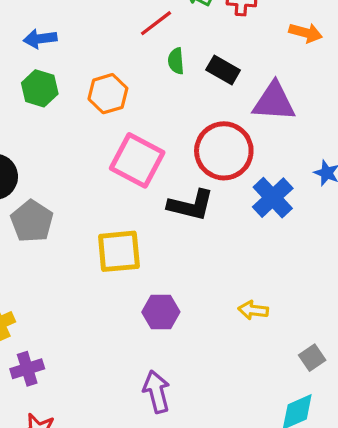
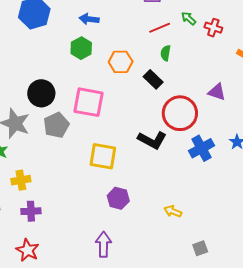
black rectangle: (223, 70) -> (153, 79), moved
purple triangle: (274, 102) -> (217, 92), size x0.7
pink square: (137, 160) -> (89, 102), moved, turned -32

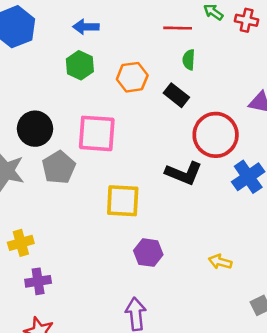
red line: (160, 28) -> (178, 28), turned 30

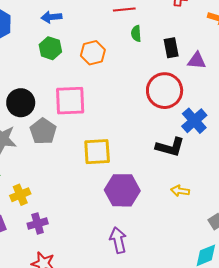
black rectangle: (176, 95) -> (171, 48), moved, turned 48
black L-shape: (184, 173) -> (170, 147), moved
purple hexagon: (148, 253) -> (122, 190), size x1.5

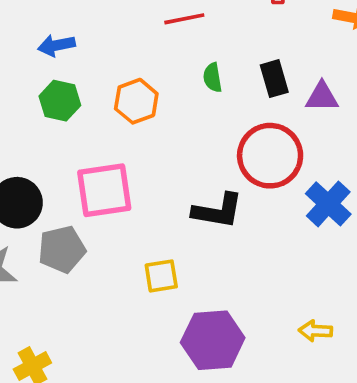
green semicircle: (136, 33) -> (213, 78), moved
gray pentagon: (43, 131) -> (62, 249), turned 30
black L-shape: (170, 147) -> (218, 211), moved
yellow square: (97, 152) -> (161, 276), size x0.7

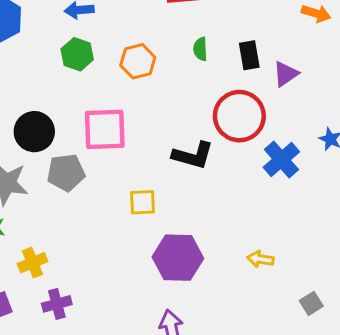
purple triangle: (322, 97) -> (286, 74), turned -40

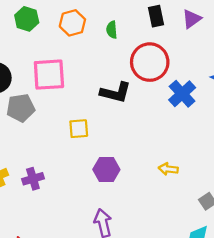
green semicircle: (200, 49) -> (112, 30), moved
purple triangle: (286, 74) -> (192, 19), moved
purple hexagon: (178, 258) -> (106, 170), size x0.7
purple cross: (57, 304) -> (33, 179), moved

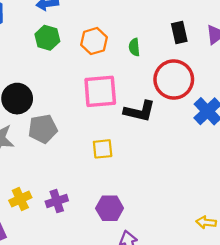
pink square: (49, 75) -> (100, 91), moved
yellow arrow: (168, 169) -> (206, 222), moved
purple hexagon: (106, 170) -> (110, 208), moved

